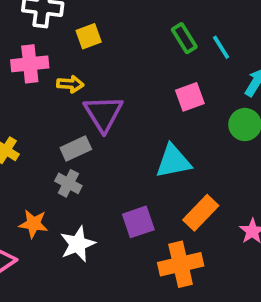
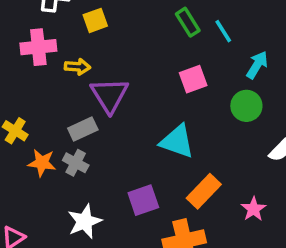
cyan triangle: (173, 161) -> (177, 141), turned 30
orange star: (33, 224) -> (42, 163), moved

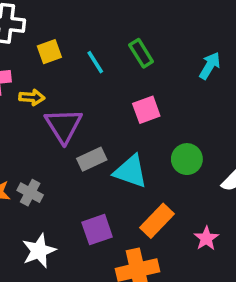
cyan line: (223, 31) -> (95, 62), moved
cyan arrow: (257, 65) -> (210, 66), moved
green circle: (246, 106) -> (187, 159), moved
gray rectangle: (83, 129) -> (92, 159), moved

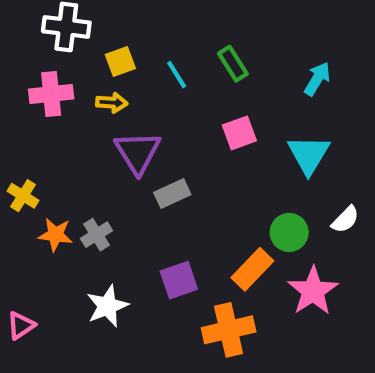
yellow arrow: (32, 97) -> (112, 103), moved
green circle: (187, 159) -> (289, 232), moved
cyan triangle: (131, 171) -> (309, 155), moved, turned 42
gray cross: (30, 193) -> (97, 235), turned 30
pink star: (206, 238) -> (313, 291), size x1.6

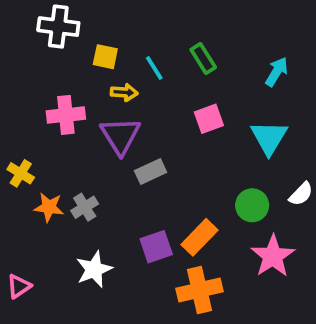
yellow square: (120, 62) -> (105, 57), turned 32
pink cross: (51, 94) -> (66, 115), moved
yellow arrow: (112, 103) -> (124, 92), moved
orange rectangle: (252, 269) -> (199, 237), moved

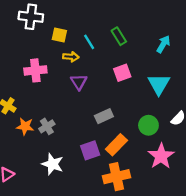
purple triangle: (120, 136) -> (79, 82), moved, size x0.7
gray rectangle: (151, 171) -> (104, 116), moved
white star: (94, 269) -> (53, 164), turned -30

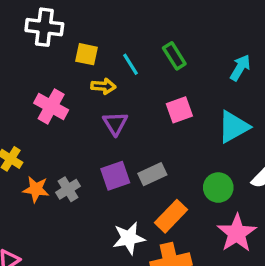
pink cross: (35, 70) -> (51, 106), turned 35
cyan triangle: (159, 84) -> (233, 127), turned 30
purple square: (90, 150) -> (115, 176), moved
white star: (53, 164) -> (129, 238), moved, turned -30

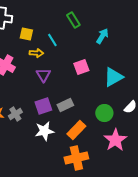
green rectangle: (174, 56) -> (73, 20), moved
cyan arrow: (240, 68) -> (102, 36), moved
white star: (129, 238) -> (44, 131), moved

